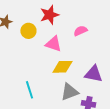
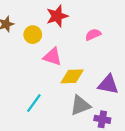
pink triangle: (53, 44) -> (52, 57), moved
cyan line: (29, 90) -> (34, 103), turned 54

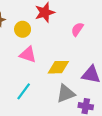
pink semicircle: (93, 35) -> (77, 29), turned -32
pink triangle: (52, 57) -> (28, 55), moved

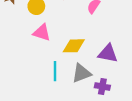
cyan line: (24, 91) -> (55, 71), moved, turned -36

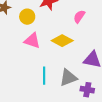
yellow diamond: (74, 46) -> (62, 41), moved, turned 30

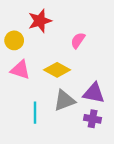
gray triangle: (68, 78) -> (64, 100), moved
purple cross: (87, 90) -> (93, 119), moved

